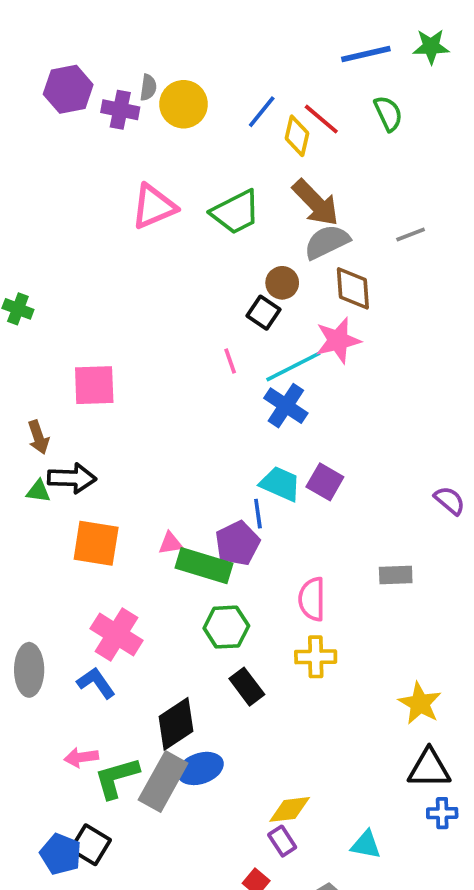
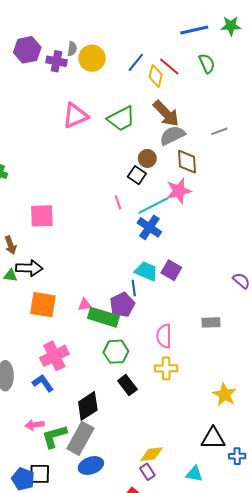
pink cross: (117, 634) -> (54, 356), turned 32
blue ellipse: (200, 768) -> (91, 466), moved
black triangle: (429, 768) -> (213, 438), moved
black square: (91, 845) -> (40, 474), turned -30

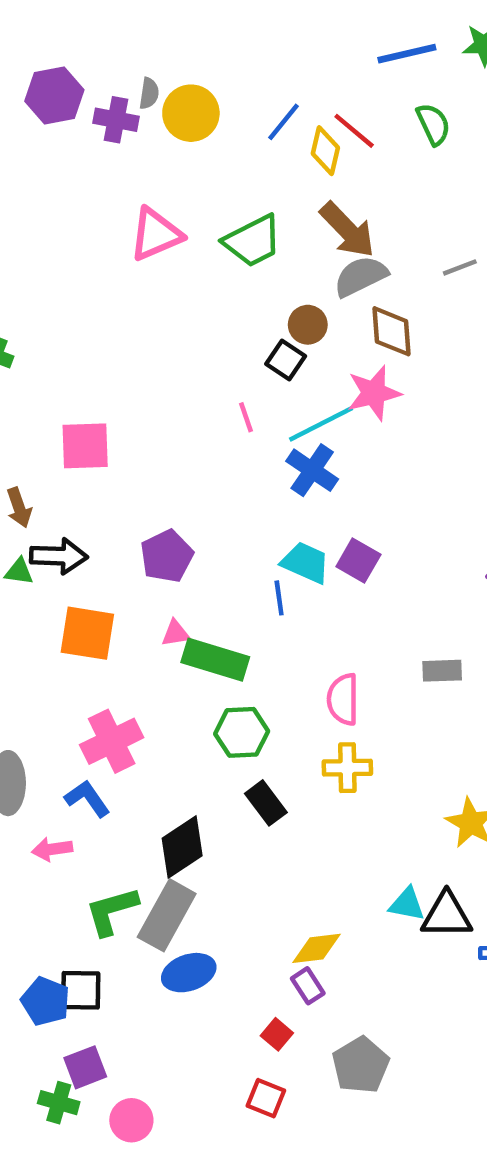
purple pentagon: (122, 305) -> (167, 556), moved
pink arrow: (35, 425) -> (52, 849), moved
cyan triangle: (194, 474) -> (407, 904), moved

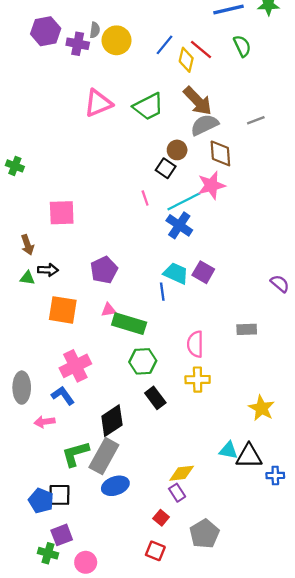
black arrow: (59, 556) -> (48, 270), size x0.7

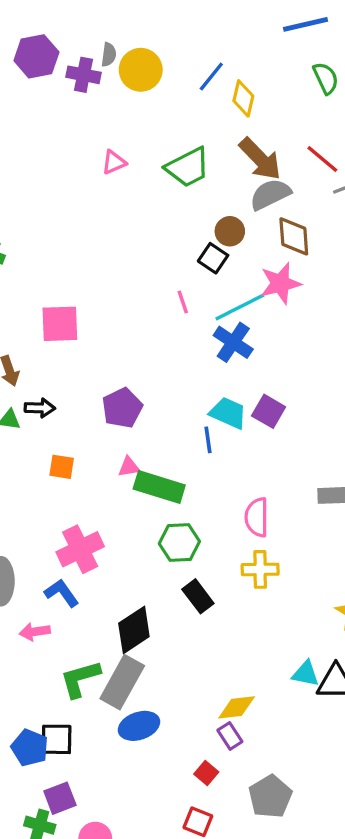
red line: (201, 49) -> (322, 159), moved
pink triangle: (98, 103) -> (114, 162), size x0.6
orange square: (63, 310) -> (62, 467), size x0.6

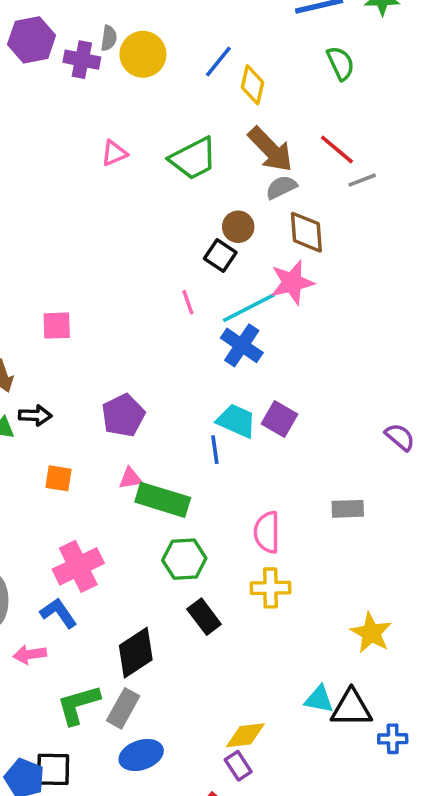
gray semicircle: (270, 194) -> (281, 187), size x0.7
pink square: (60, 324) -> (57, 326), size x0.7
gray rectangle: (122, 682) -> (123, 708), size x0.7

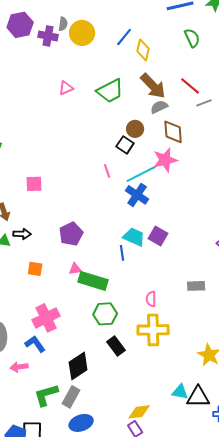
pink semicircle: (267, 532) -> (151, 299), size x0.7
yellow cross: (271, 588) -> (153, 330), size x1.4

